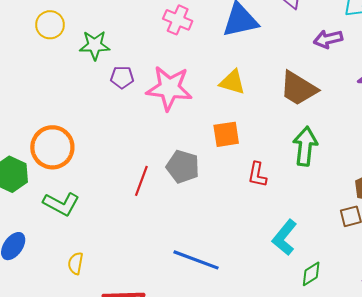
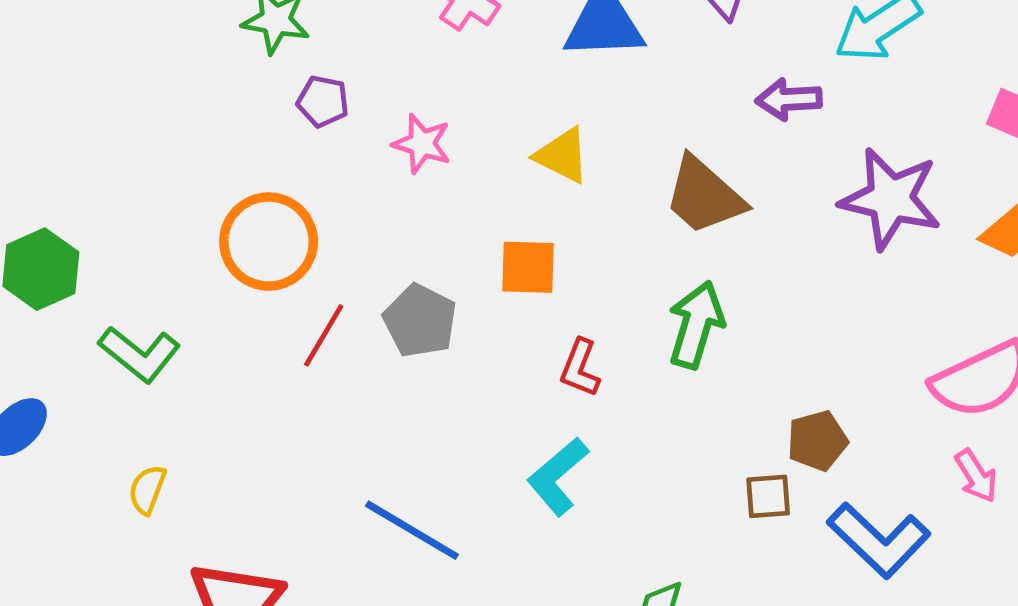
pink star: (169, 88) -> (422, 144), size x0.6
orange circle: (52, 147) -> (269, 242), moved
cyan L-shape: (284, 237) -> (558, 476), moved

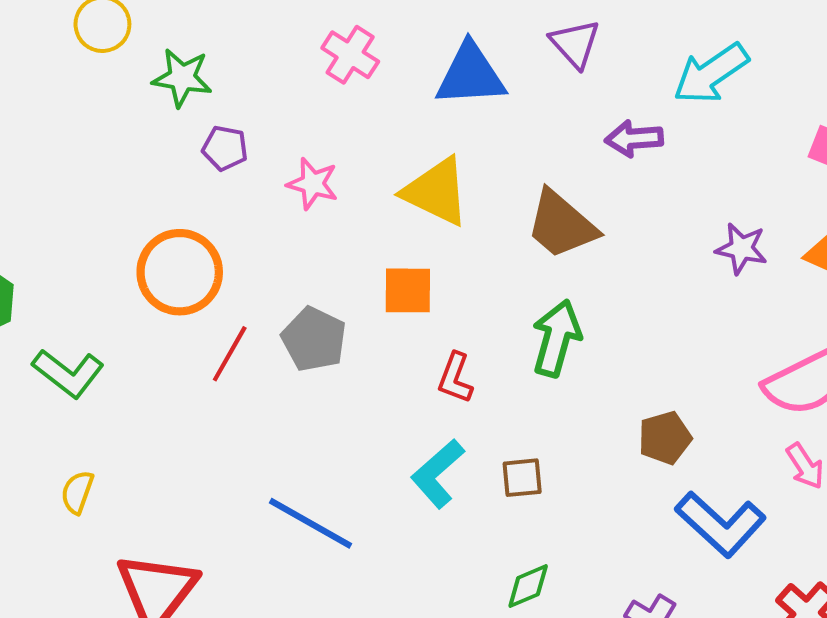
yellow triangle: (562, 155) -> (436, 192), size x1.4
purple star: (891, 199) -> (741, 249), moved, size x0.6
brown square: (768, 496) -> (522, 478), moved

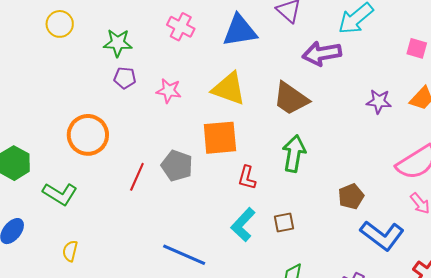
green star: (182, 78) -> (118, 43), moved
purple arrow: (634, 139) -> (322, 54), size x1.4
orange circle: (180, 272) -> (88, 135), moved
orange square: (408, 290) -> (220, 138), size x1.4

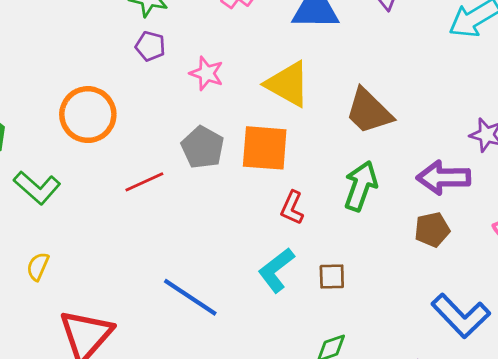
purple arrow: (322, 54) -> (444, 178), moved
gray pentagon: (177, 166) -> (203, 147), moved
red line: (137, 177) -> (144, 182), turned 32
brown pentagon: (351, 196) -> (432, 230), moved

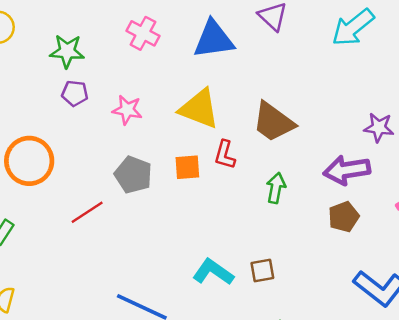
orange square: (265, 148) -> (187, 167), size x0.6
green arrow: (361, 186) -> (276, 188), size x0.7
red L-shape: (292, 208) -> (225, 155), moved
cyan L-shape: (276, 270) -> (213, 272), turned 81

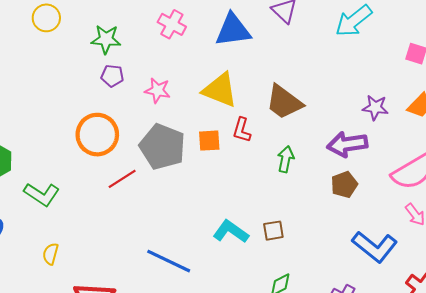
orange circle: (29, 161) -> (97, 135), moved
gray pentagon: (133, 175) -> (162, 147), size x1.4

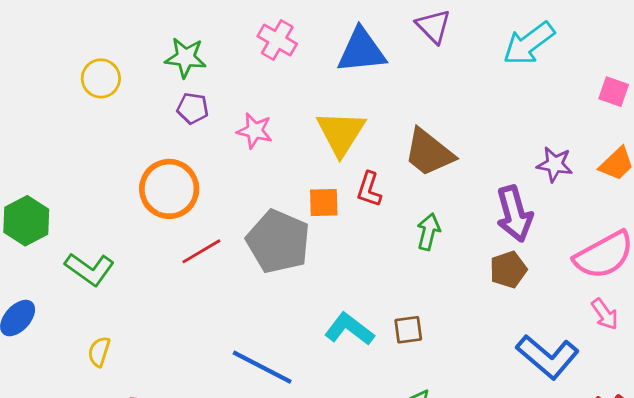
yellow circle: (46, 18) -> (101, 78), moved
yellow triangle: (220, 90) -> (341, 133), turned 39
purple arrow: (347, 144) -> (514, 214), turned -99
gray pentagon: (162, 147) -> (278, 241), moved

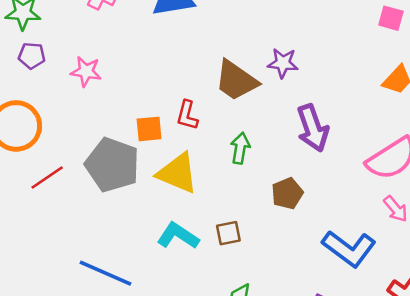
yellow triangle: (341, 133) -> (178, 173), moved, turned -36
purple star: (555, 164) -> (283, 63), moved
brown pentagon: (508, 270) -> (287, 193), moved

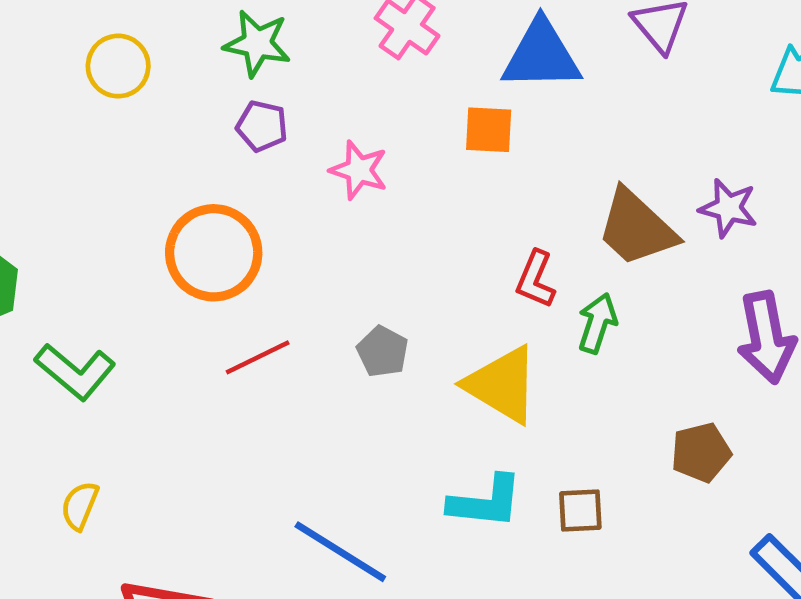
orange square: (149, 129) -> (489, 130), moved
green arrow: (240, 148) -> (597, 323), moved
gray pentagon: (112, 165) -> (383, 351), size x0.5
cyan L-shape: (178, 236) -> (486, 502), turned 144

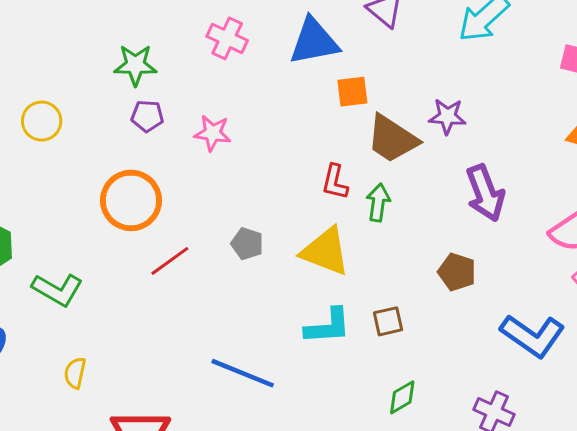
yellow circle: (118, 66) -> (42, 121), moved
orange square: (489, 130) -> (352, 92), moved
brown pentagon: (701, 452) -> (457, 272), turned -30

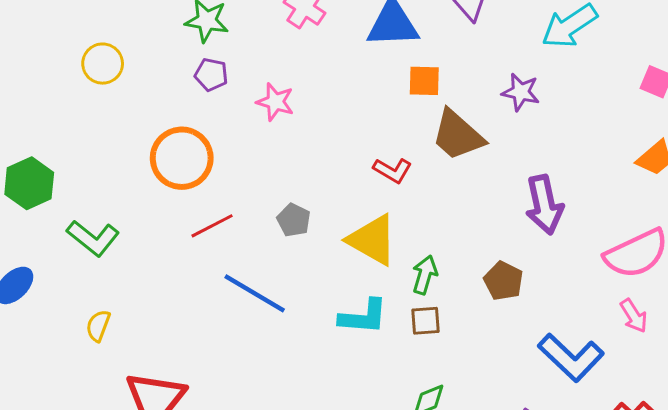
purple star: (447, 116) -> (521, 92), moved
red L-shape: (335, 182) -> (393, 170), turned -81
green arrow: (378, 203) -> (425, 275), moved
blue line: (243, 373) -> (255, 293), moved

